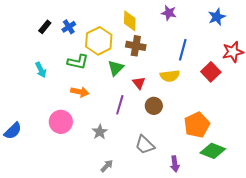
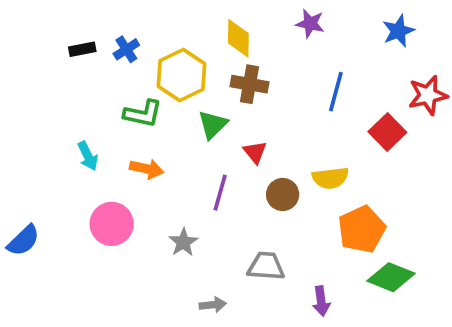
black rectangle: (45, 27) -> (82, 49), turned 40
cyan arrow: (41, 70) -> (88, 156), moved
yellow semicircle: (170, 76) -> (330, 178), moved
gray trapezoid: (145, 145) -> (266, 266), turned 140
gray arrow: (107, 166) -> (213, 305), moved, turned 40

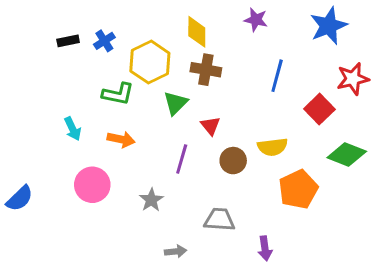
blue star: (398, 31) -> (329, 26), size x1.4
green diamond: (391, 277) -> (347, 154), moved

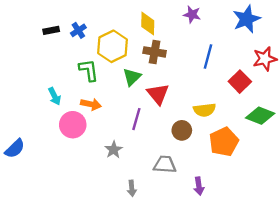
green L-shape: (118, 94) -> (89, 70), turned -110
red triangle: (210, 126) -> (158, 94), size x1.5
brown circle: (233, 161) -> (182, 130), moved
pink circle: (92, 185) -> (73, 125), moved
gray arrow: (176, 251) -> (132, 188), turned 91

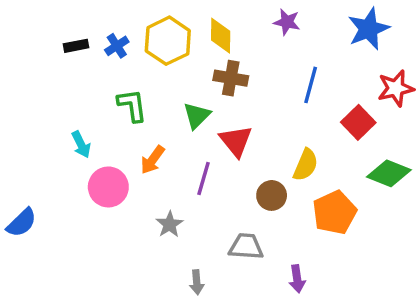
yellow hexagon: (112, 46) -> (168, 41), moved
orange arrow: (91, 104) -> (153, 160), moved, turned 114
yellow semicircle: (205, 110) -> (306, 165), turned -60

